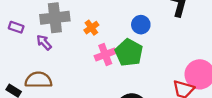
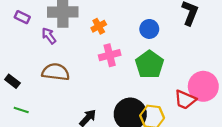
green pentagon: (129, 53) -> (149, 64), moved
brown semicircle: (38, 80) -> (56, 72), moved

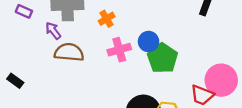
blue circle: (149, 29) -> (149, 42), moved
brown semicircle: (56, 72) -> (69, 52), moved

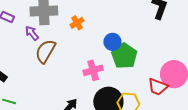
pink cross: (119, 50) -> (93, 70), moved
brown semicircle: (69, 52) -> (45, 51), turned -65

